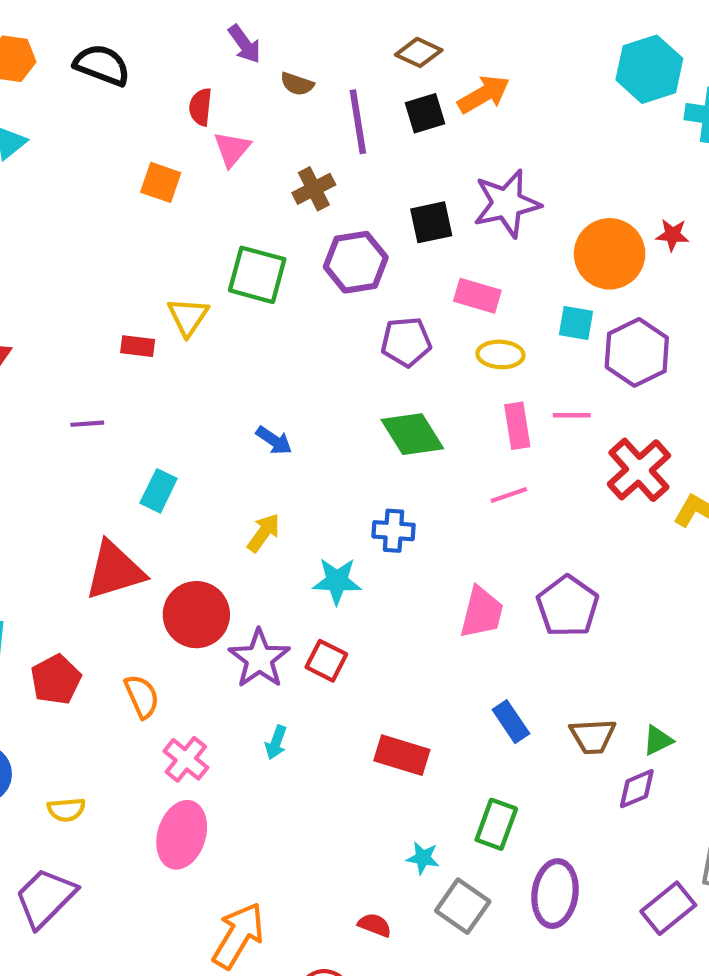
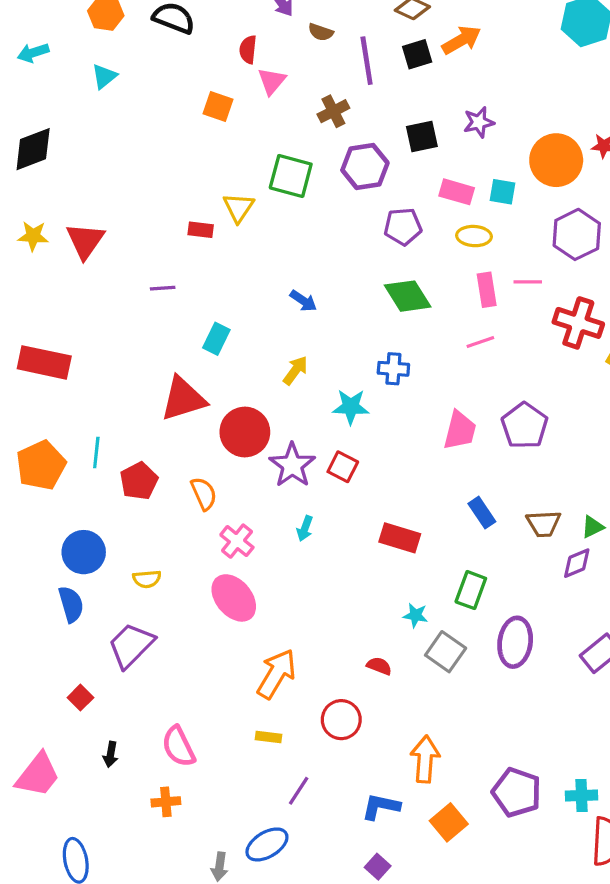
purple star: (507, 203) -> (479, 122), size x0.6
cyan square: (576, 323) -> (502, 192), moved
red cross: (639, 470) -> (578, 323), turned -30
pink ellipse: (182, 835) -> (234, 598), turned -57

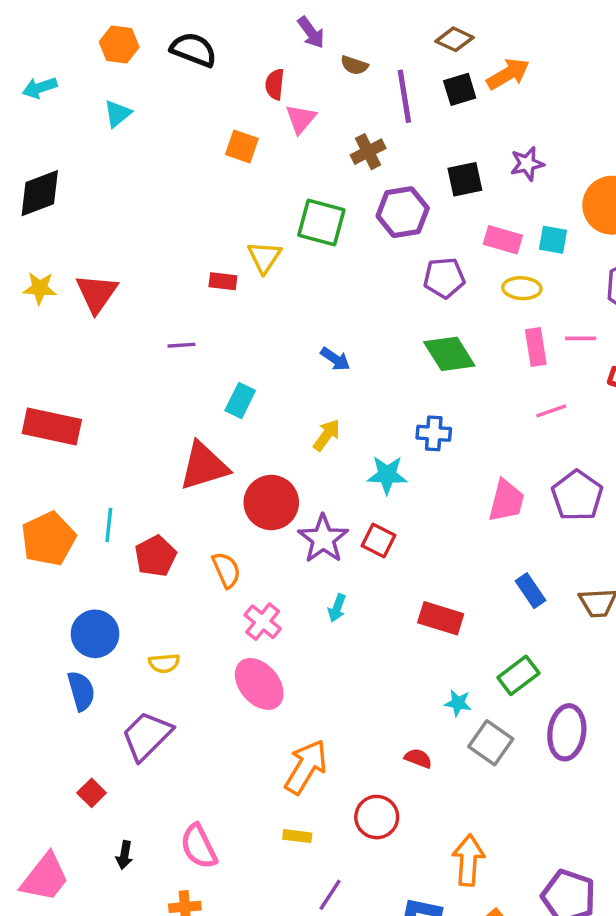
pink line: (480, 342) -> (551, 411), moved
green rectangle: (471, 590) -> (518, 675), turned 33

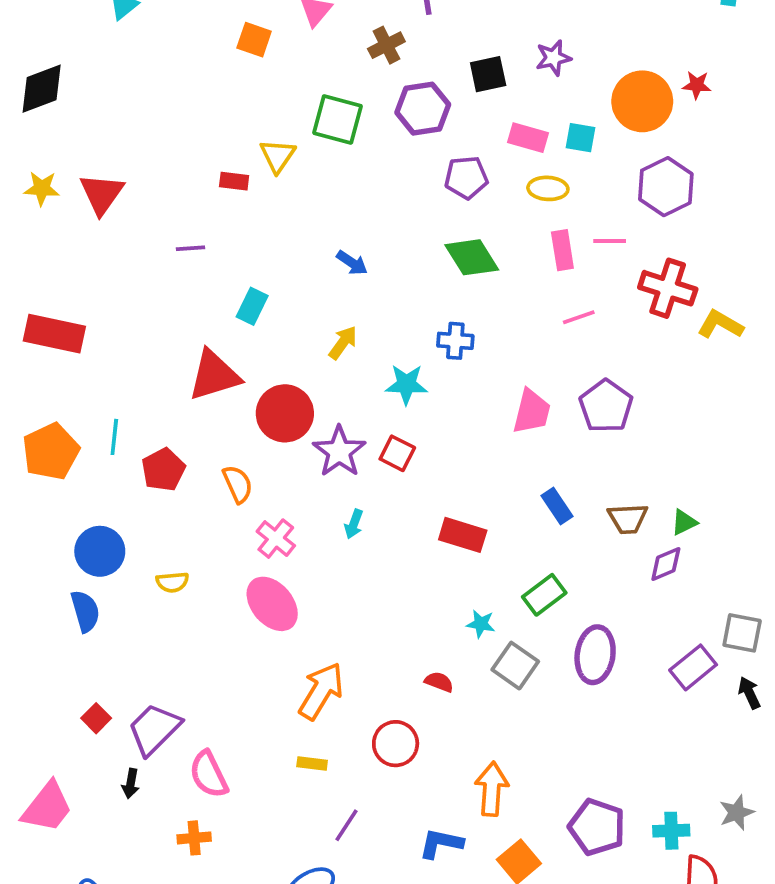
purple trapezoid: (147, 736) -> (154, 729), moved

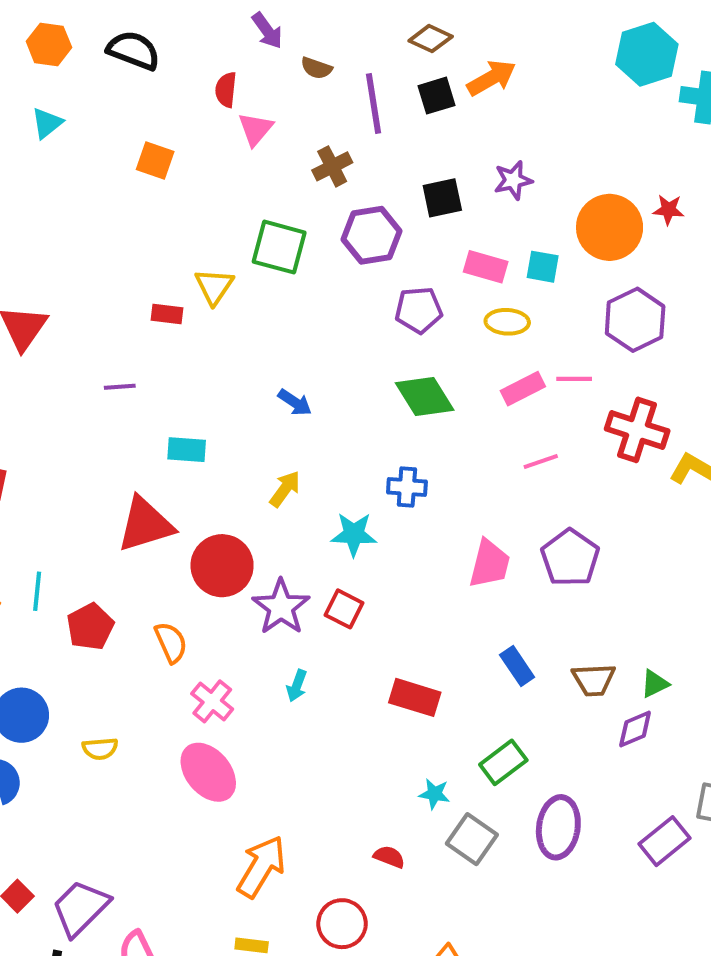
orange square: (254, 40) -> (155, 161), moved
pink rectangle: (562, 250) -> (523, 389), turned 72
cyan rectangle: (252, 306) -> (187, 450), turned 68

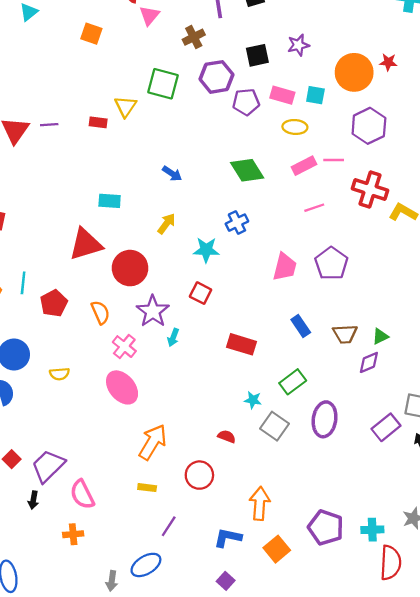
purple pentagon: (419, 310) -> (246, 102), moved
purple line: (120, 387) -> (49, 125), moved
blue cross: (407, 487) -> (237, 223), turned -30
purple star: (281, 607) -> (153, 311), moved

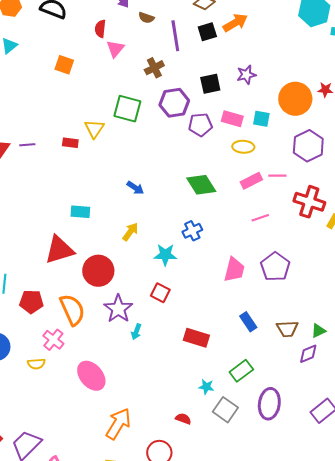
red pentagon: (54, 303) -> (31, 302), turned 30
orange semicircle: (100, 312) -> (72, 310), size x1.5
pink cross: (124, 347) -> (53, 340), moved

